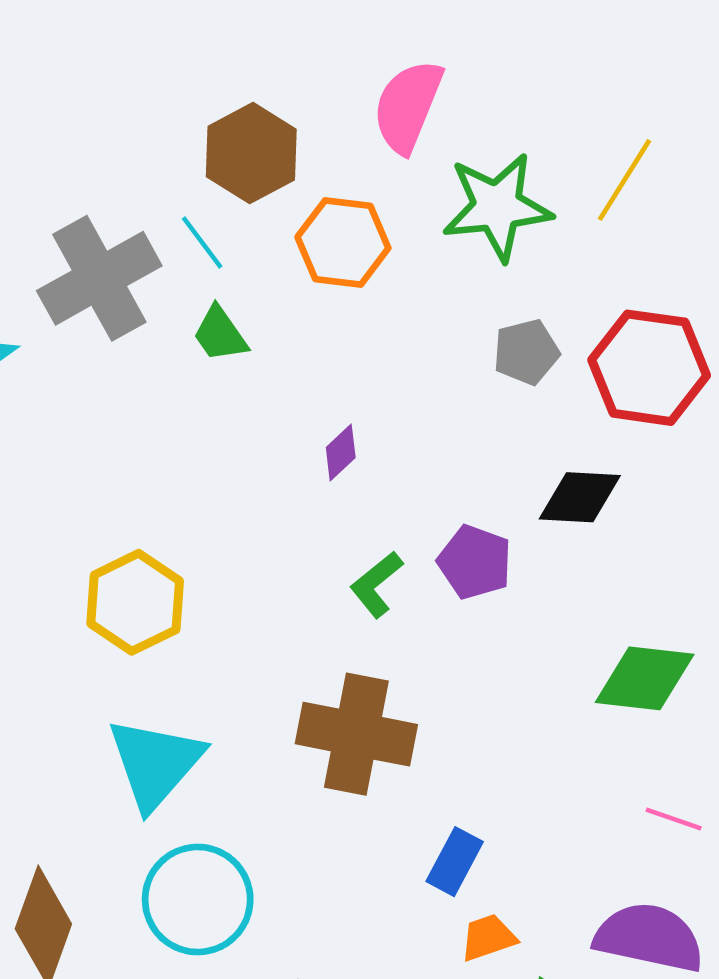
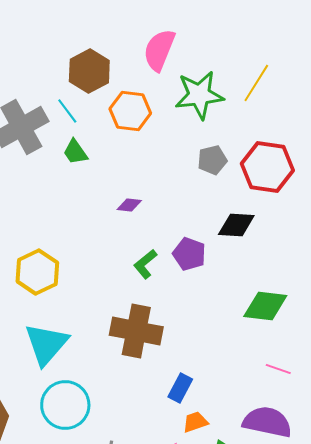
purple diamond: (341, 453) -> (129, 205), turned 50

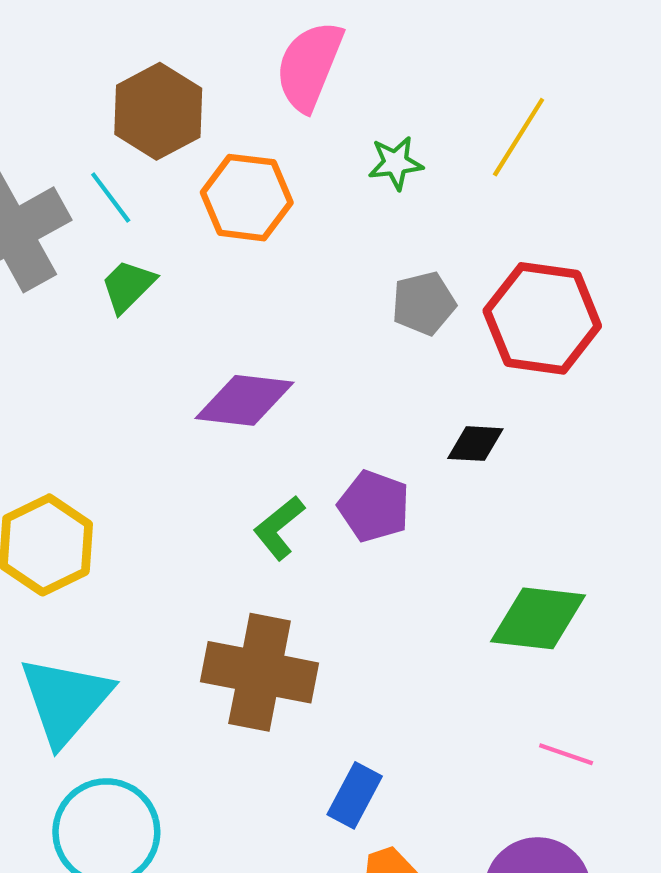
green star: (199, 95) -> (396, 163), size x0.5
green trapezoid: (75, 152) -> (128, 286), turned 80
purple diamond: (129, 205) -> (245, 400), size x1.8
black diamond: (236, 225) -> (475, 444), size x0.7

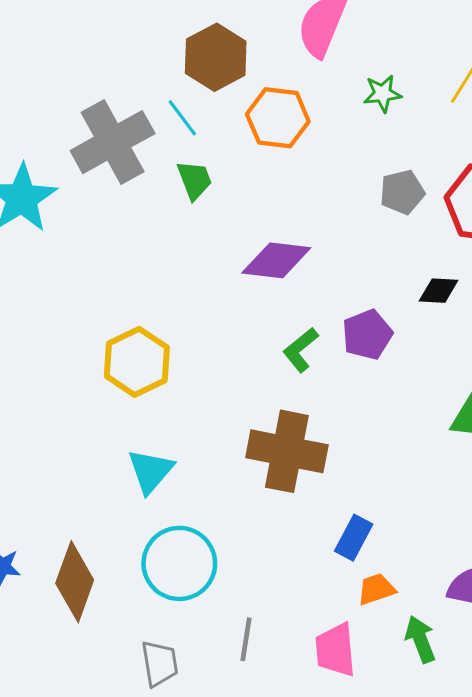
green trapezoid: (128, 286) -> (194, 180), turned 114
purple pentagon: (374, 506) -> (367, 335), turned 30
cyan triangle: (65, 700) -> (151, 471), size x0.7

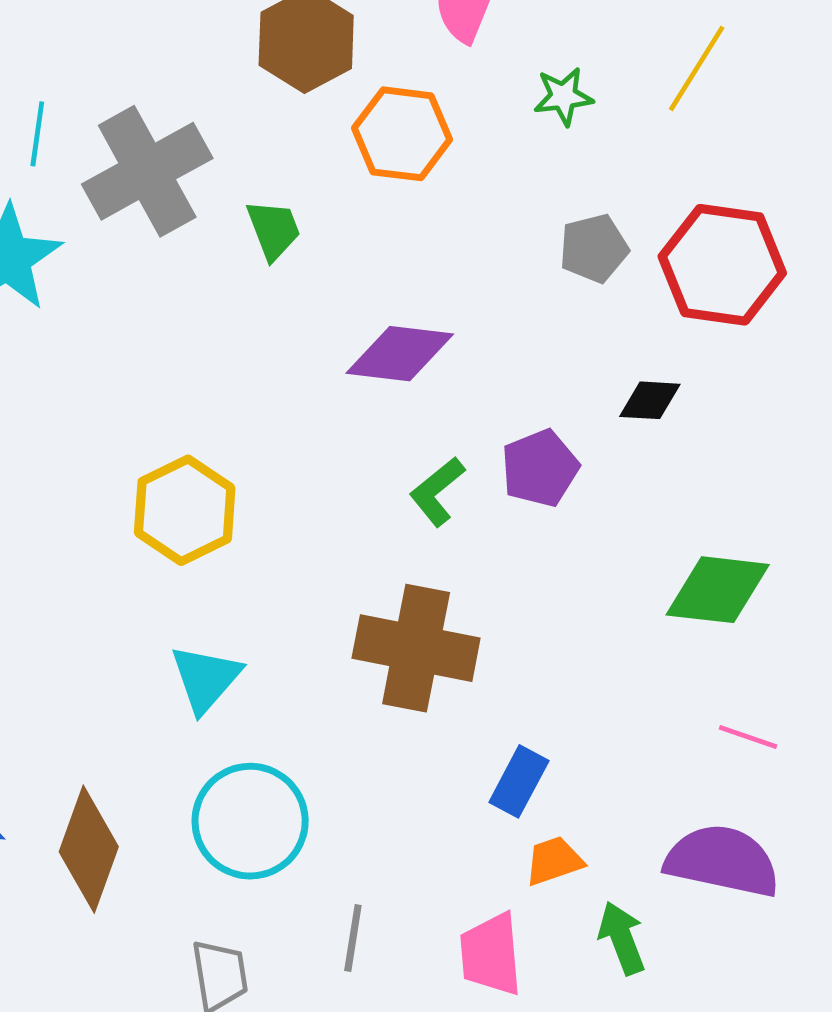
cyan line: (182, 118) -> (37, 134), moved, turned 45

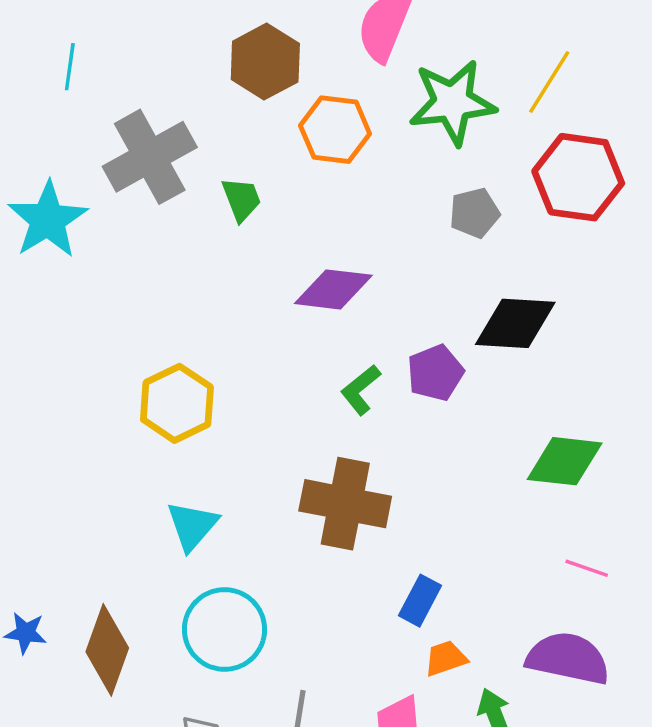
green star: (563, 96) -> (452, 102), size x2.0
cyan line: (37, 134) -> (70, 67), moved
red hexagon: (722, 265) -> (578, 177), moved
black diamond: (650, 400) -> (515, 323), size x1.8

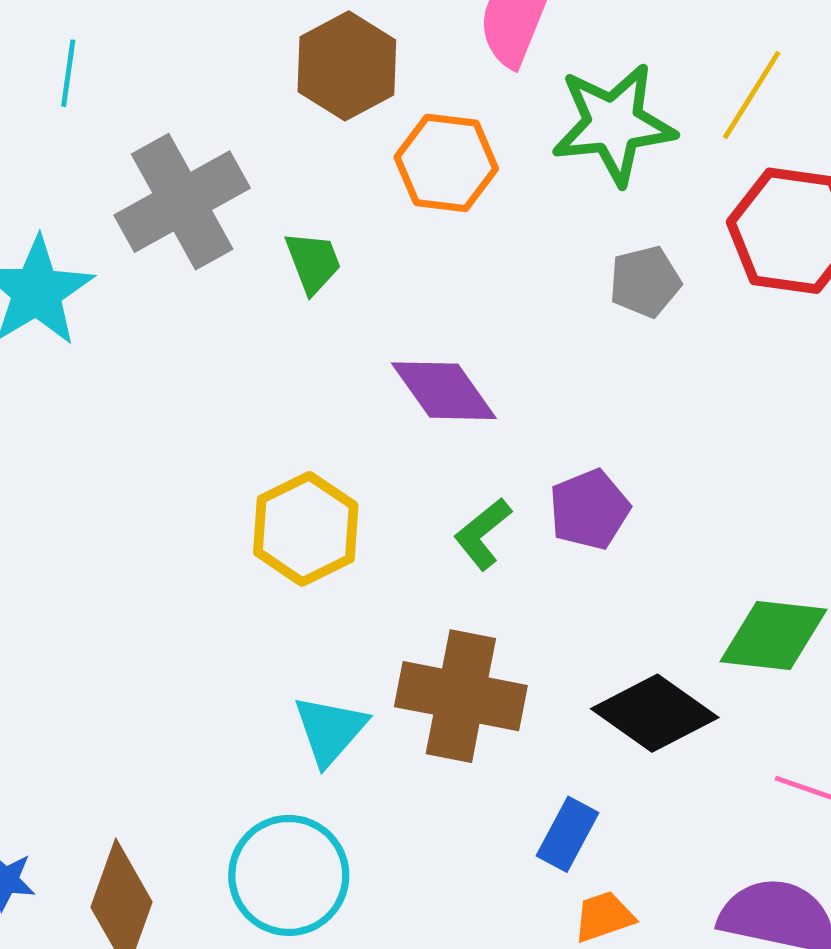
purple diamond: (333, 289) -> (444, 391), turned 48
black diamond: (515, 323) -> (655, 713), moved, turned 32
yellow hexagon: (177, 403) -> (306, 529), moved
cyan triangle: (192, 526) -> (330, 730), moved

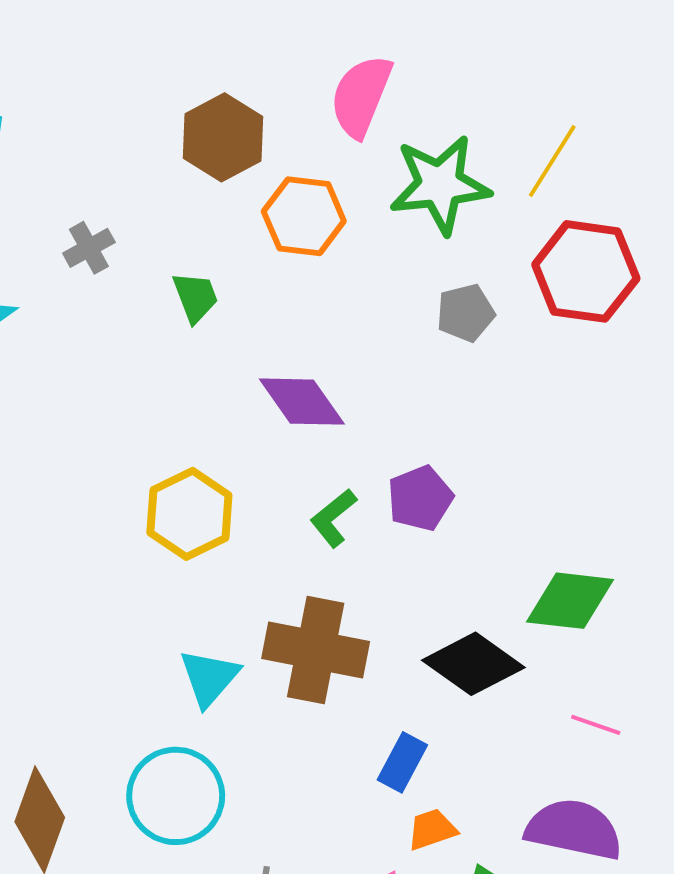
gray cross: (182, 202) -> (89, 248), size x0.5

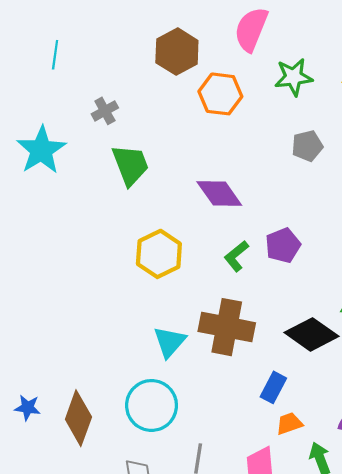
green star: (440, 185) -> (294, 77), size x0.7
green trapezoid: (195, 297) -> (130, 165), moved, size x1.5

